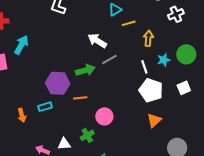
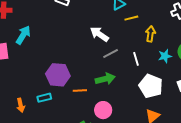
white line: (144, 67) -> (136, 59), moved
green arrow: (85, 70) -> (105, 79), moved

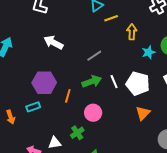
white arrow: (99, 34) -> (53, 42), moved
white line: (136, 59) -> (114, 82), moved
orange line: (80, 90) -> (68, 96), turned -64

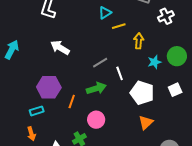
white line: (114, 82) -> (120, 73), moved
orange arrow: (11, 117) -> (31, 134), moved

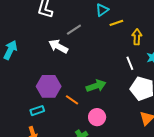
gray line: (100, 63) -> (74, 30), moved
white line: (120, 73) -> (130, 63), moved
orange line: (72, 102) -> (72, 100), turned -72

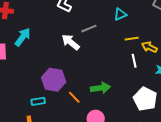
yellow line: (116, 23) -> (132, 39), moved
yellow arrow: (137, 37) -> (149, 47), turned -77
white line: (130, 63) -> (134, 61), moved

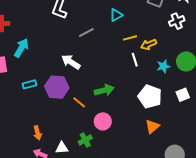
white arrow: (71, 42) -> (71, 62), moved
yellow arrow: (149, 47) -> (149, 44), turned -42
cyan rectangle: (38, 101) -> (29, 84), moved

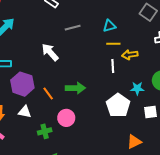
cyan triangle: (116, 15) -> (109, 26), moved
cyan star: (163, 66) -> (137, 88), moved
purple hexagon: (57, 87) -> (22, 84), moved
orange triangle: (152, 126) -> (134, 142), moved
white triangle: (62, 148) -> (25, 112), moved

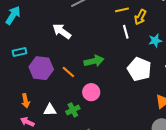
yellow arrow: (130, 55) -> (140, 17), turned -42
cyan star: (137, 88) -> (155, 41), moved
white triangle: (25, 112) -> (50, 110), moved

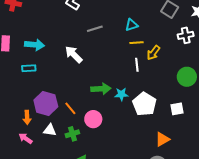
cyan arrow: (13, 15) -> (35, 45), moved, turned 54
cyan star: (155, 41) -> (121, 94), moved
purple hexagon: (41, 68) -> (46, 103), moved
orange line: (68, 72) -> (70, 108), moved

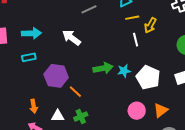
purple hexagon: (46, 103) -> (56, 76), moved
pink circle: (93, 119) -> (137, 111), moved
orange triangle: (162, 139) -> (161, 110), moved

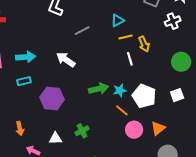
yellow arrow: (150, 25) -> (144, 44), turned -49
orange line: (75, 92) -> (122, 110), moved
orange arrow: (34, 106) -> (20, 128), moved
green cross: (81, 117) -> (82, 131), moved

